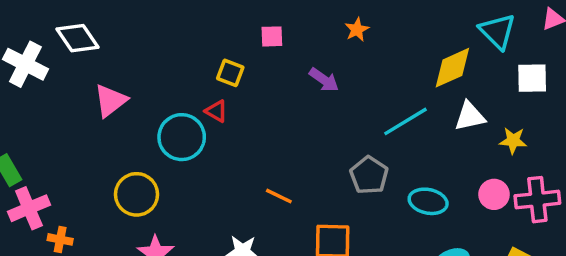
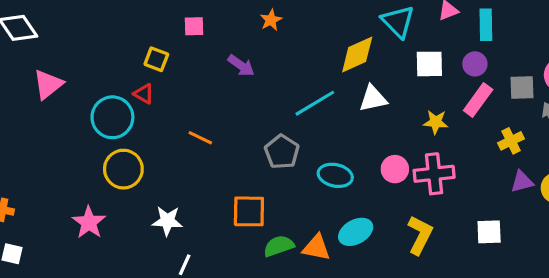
yellow star: (513, 141) -> (436, 122), moved
yellow circle: (137, 194) -> (123, 169), moved
orange line: (279, 196) -> (200, 138), moved

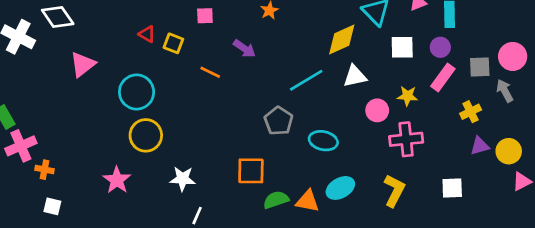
red triangle: (144, 94) -> (147, 34), moved
orange line: (200, 138) -> (210, 72), moved
pink circle: (395, 169) -> (377, 110), moved

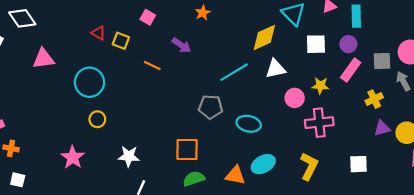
pink square: (205, 16) -> (148, 17), turned 32
pink triangle: (83, 64) -> (44, 59), turned 30
gray pentagon: (279, 121) -> (211, 107), turned -30
yellow circle: (146, 135) -> (97, 119), size x0.6
green semicircle: (276, 200) -> (194, 179), moved

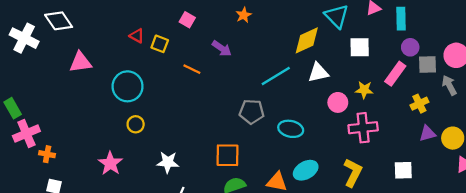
purple circle: (348, 44) -> (410, 47), moved

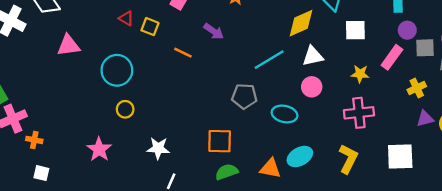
pink circle: (338, 102) -> (312, 87), moved
white square: (403, 170) -> (400, 156), size x1.4

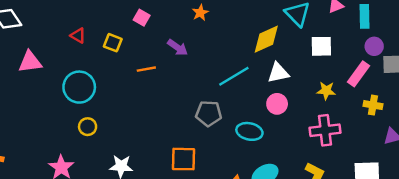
red triangle: (126, 18) -> (78, 36), moved
orange line: (183, 53) -> (146, 69), turned -36
yellow cross: (417, 88) -> (373, 105), moved, turned 36

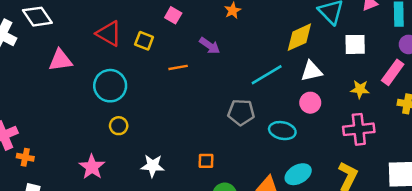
red triangle: (78, 36) -> (109, 34), size x1.6
orange square: (184, 159) -> (206, 161), moved, size x0.6

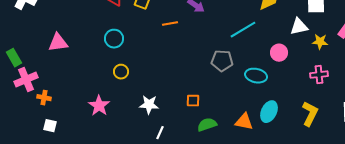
pink triangle: (60, 60) -> (58, 43), moved
white triangle: (311, 71) -> (299, 27), moved
cyan circle: (110, 86) -> (114, 39), size x0.7
pink cross: (359, 129) -> (319, 75), size x0.7
cyan ellipse: (298, 174) -> (269, 112), turned -35

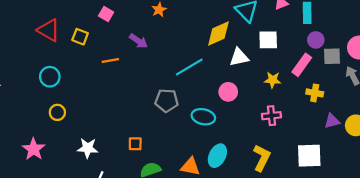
white triangle: (299, 27) -> (239, 57), moved

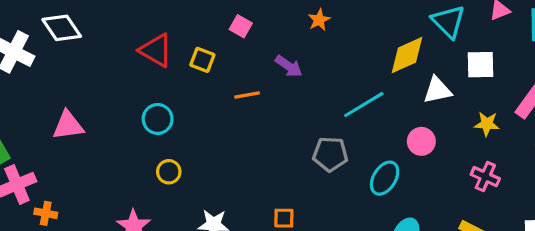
pink cross: (271, 116) -> (485, 177), turned 30
cyan ellipse: (203, 117) -> (385, 178), turned -70

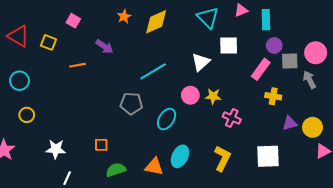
yellow diamond: (407, 55) -> (156, 22), moved
white triangle: (437, 90) -> (201, 62), turned -30
yellow star: (487, 124) -> (213, 96), moved

